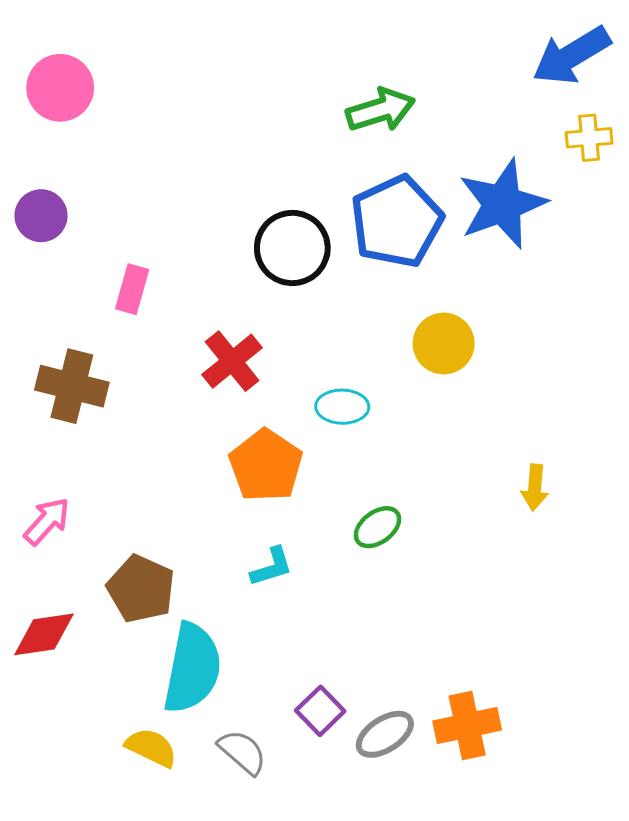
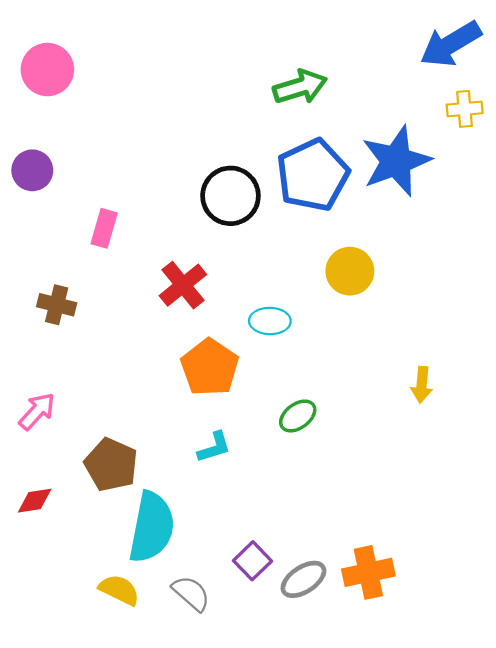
brown cross: (72, 386) -> (57, 305), size x0.7
red diamond: (44, 634) -> (35, 501), size x0.7

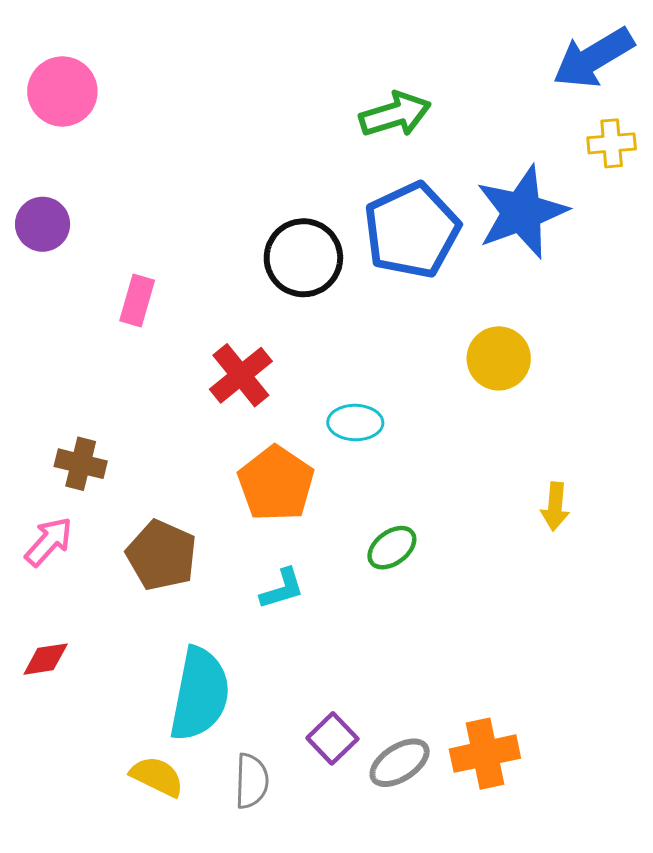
yellow circle: (350, 271) -> (499, 358), moved
brown cross: (57, 305) -> (81, 464), moved
brown pentagon: (111, 465) -> (162, 555), moved
gray semicircle: (191, 593) -> (252, 781), turned 51

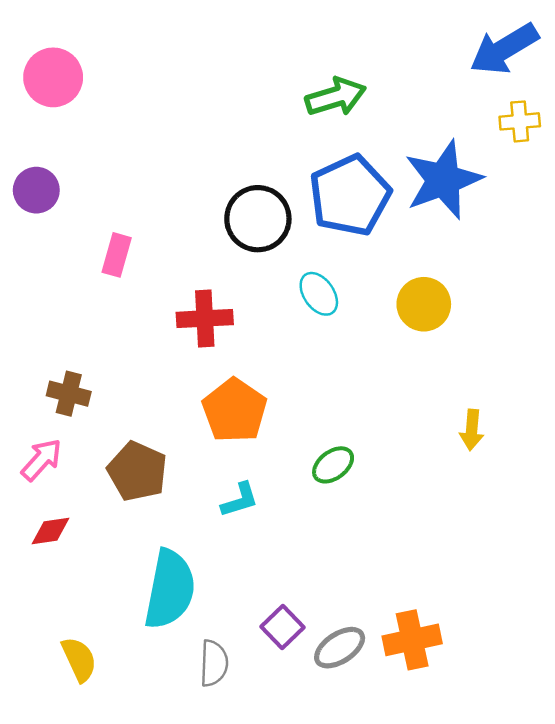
red cross: (241, 375) -> (205, 318), turned 36
cyan ellipse: (355, 423) -> (319, 294), moved, turned 54
red diamond: (46, 659) -> (51, 531), moved
yellow semicircle: (157, 776) -> (79, 659), moved, turned 39

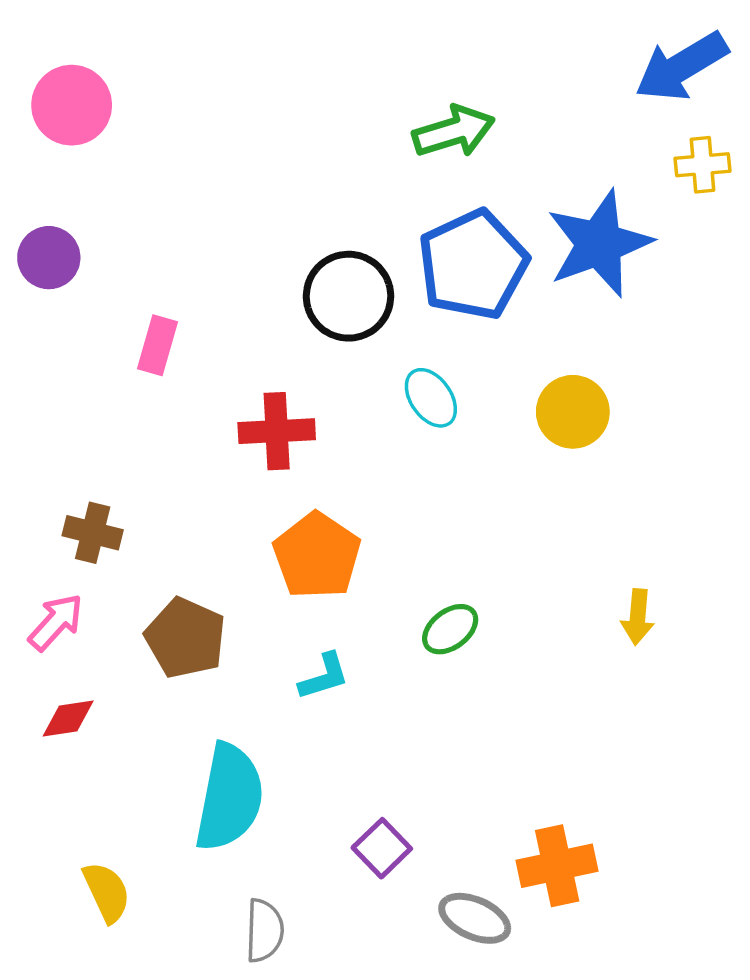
yellow arrow: (472, 430) -> (638, 617), moved
gray ellipse: (340, 648) -> (475, 918), moved, turned 57
gray semicircle: (214, 663) -> (264, 931), moved

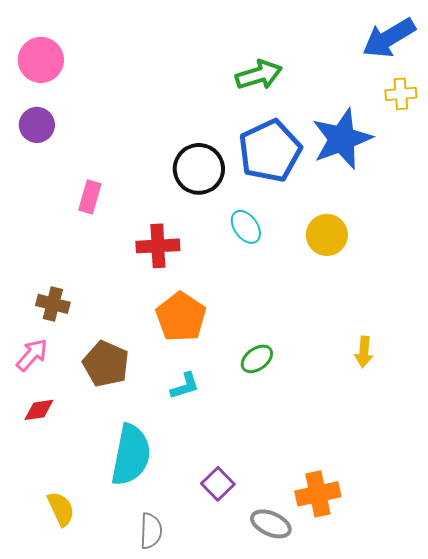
purple circle: (49, 258) -> (37, 125), moved

